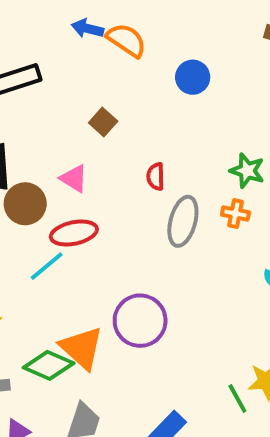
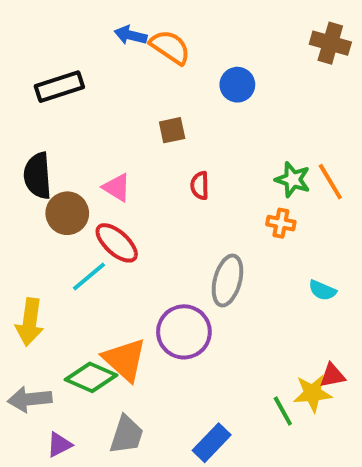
brown square: (103, 122) -> (172, 130), moved, turned 36
gray ellipse: (183, 221) -> (227, 280), moved
red ellipse: (74, 233) -> (117, 243), turned 54

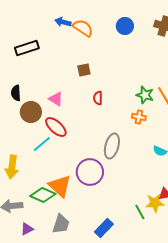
blue circle: (237, 85) -> (125, 26), moved
black semicircle: (38, 176) -> (16, 93), size x0.7

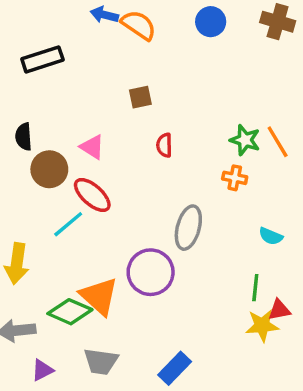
green line: (140, 212) -> (255, 288), moved, turned 35
gray trapezoid: (61, 224) -> (101, 361), turned 80

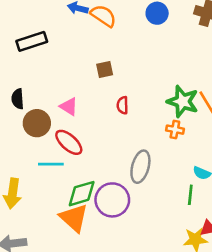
green star: (245, 140) -> (183, 101), size x1.4
cyan line: (68, 224) -> (51, 164), turned 40
green line: (255, 288) -> (190, 195), moved
green diamond: (70, 312) -> (82, 194), moved, turned -40

